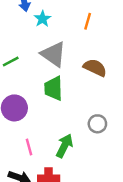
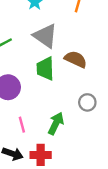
brown semicircle: (95, 68) -> (76, 59), moved

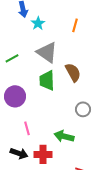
brown semicircle: (76, 59) -> (73, 72), turned 36
green arrow: (56, 123) -> (64, 136), moved, turned -102

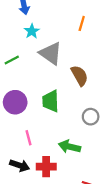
cyan star: (38, 23) -> (32, 31), moved
green trapezoid: (47, 80) -> (51, 101), moved

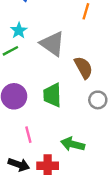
cyan star: (32, 31) -> (19, 30), moved
gray circle: (91, 117) -> (98, 100), moved

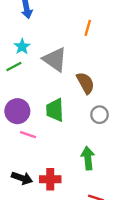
pink line: (28, 135) -> (28, 135), moved, turned -56
green arrow: (73, 144) -> (88, 158), moved, turned 70

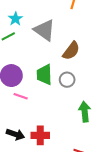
brown semicircle: (85, 83) -> (71, 51), turned 66
gray circle: (100, 115) -> (67, 80), moved
green arrow: (88, 158) -> (85, 112), moved

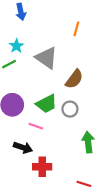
green trapezoid: (44, 75) -> (46, 104), turned -115
pink line: (21, 96) -> (36, 126), moved
black arrow: (15, 134) -> (23, 148), moved

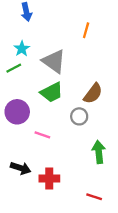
brown semicircle: (74, 79) -> (93, 93), moved
green trapezoid: (46, 104) -> (52, 92), moved
black arrow: (23, 148) -> (21, 168), moved

